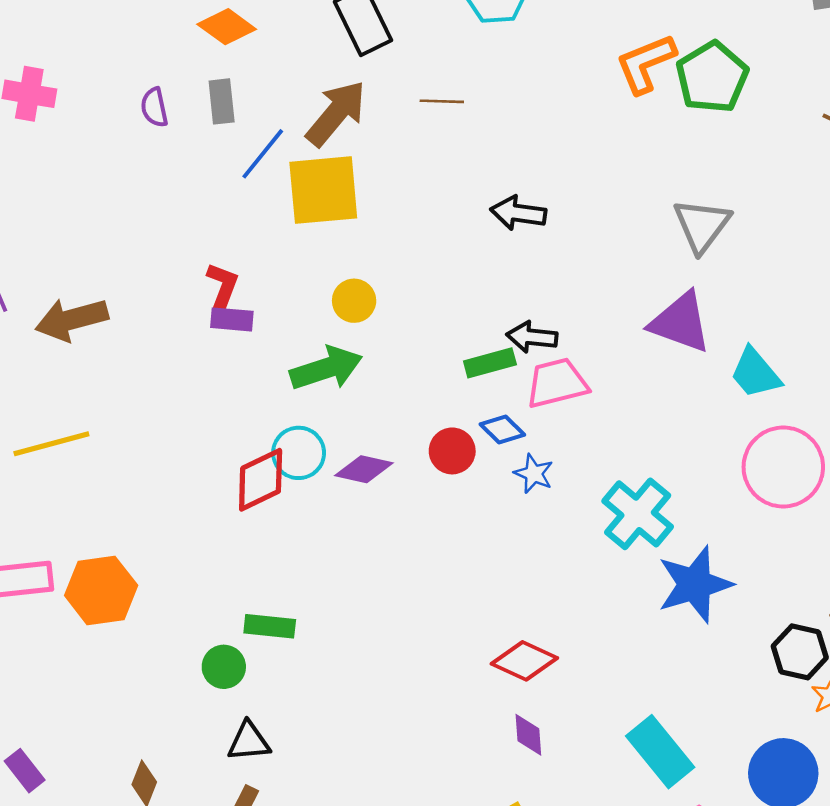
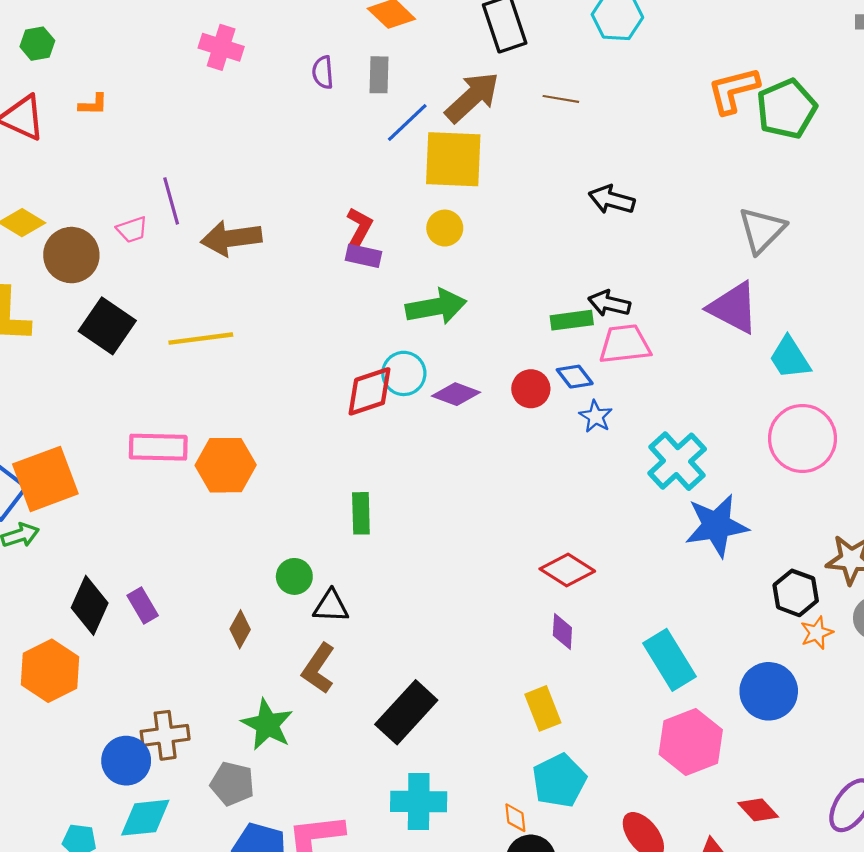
yellow circle: (354, 301) -> (445, 228), moved
green rectangle: (270, 626) -> (361, 513), turned 75
green circle: (224, 667) -> (294, 576), moved

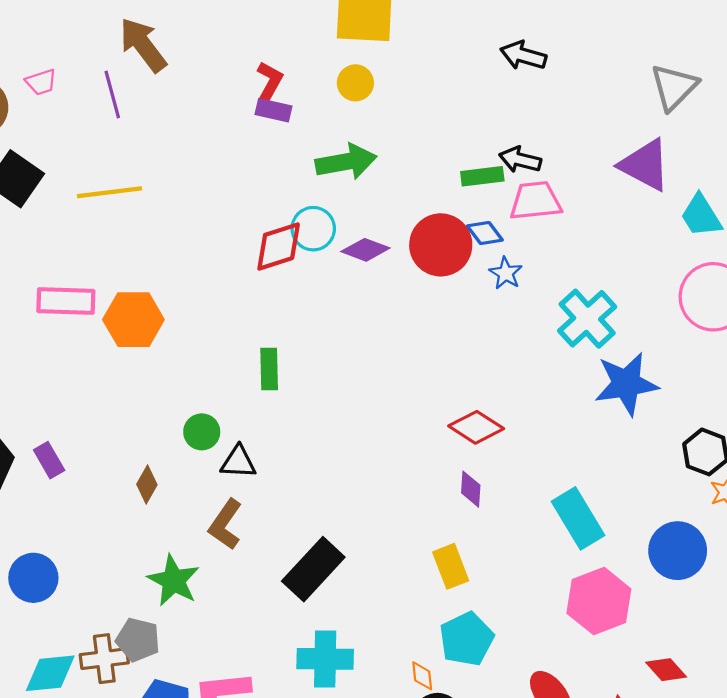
purple line: (171, 201) -> (112, 94), moved
brown arrow: (231, 238) -> (143, 45), moved, turned 60
red circle: (531, 389) -> (441, 245), size x1.6
brown cross: (165, 735) -> (104, 659), moved
blue circle: (126, 761) -> (33, 578), moved

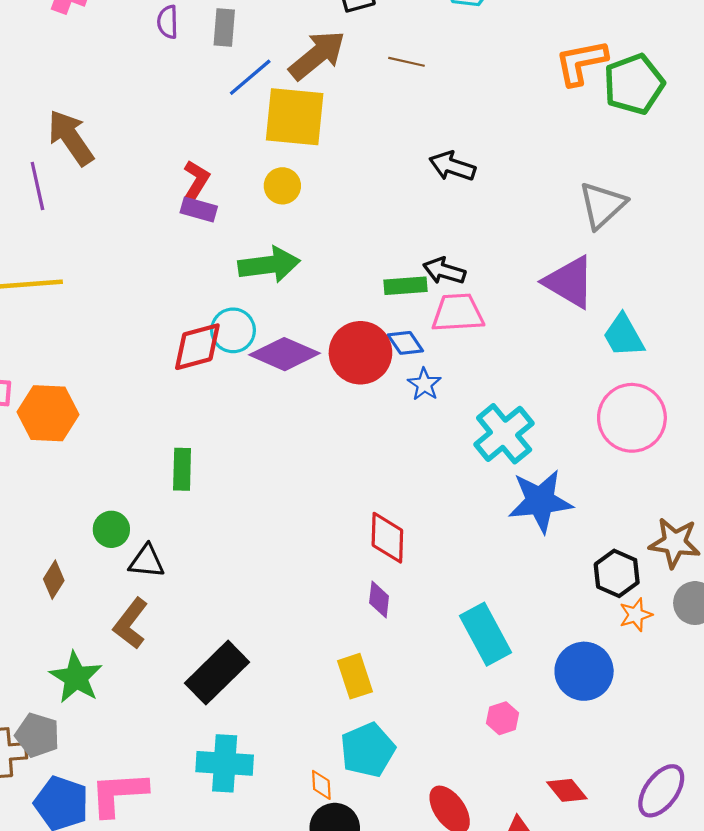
purple diamond: (365, 250) -> (285, 354), size x1.4
red diamond: (476, 427) -> (387, 538), turned 56
pink hexagon: (599, 601) -> (503, 718), size x0.5

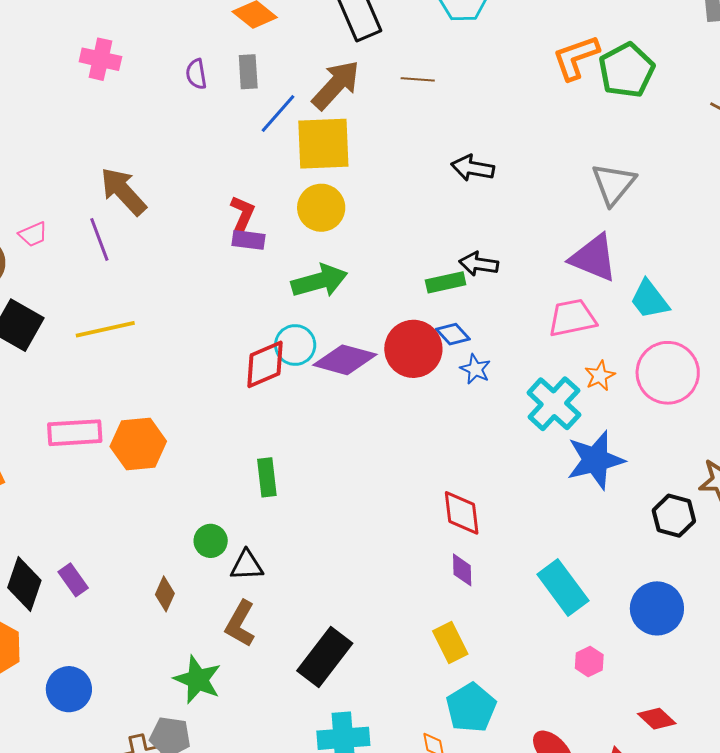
yellow circle: (282, 186) -> (321, 208), size x1.4
pink trapezoid: (458, 313) -> (572, 318), moved
orange star: (636, 615) -> (600, 376), moved

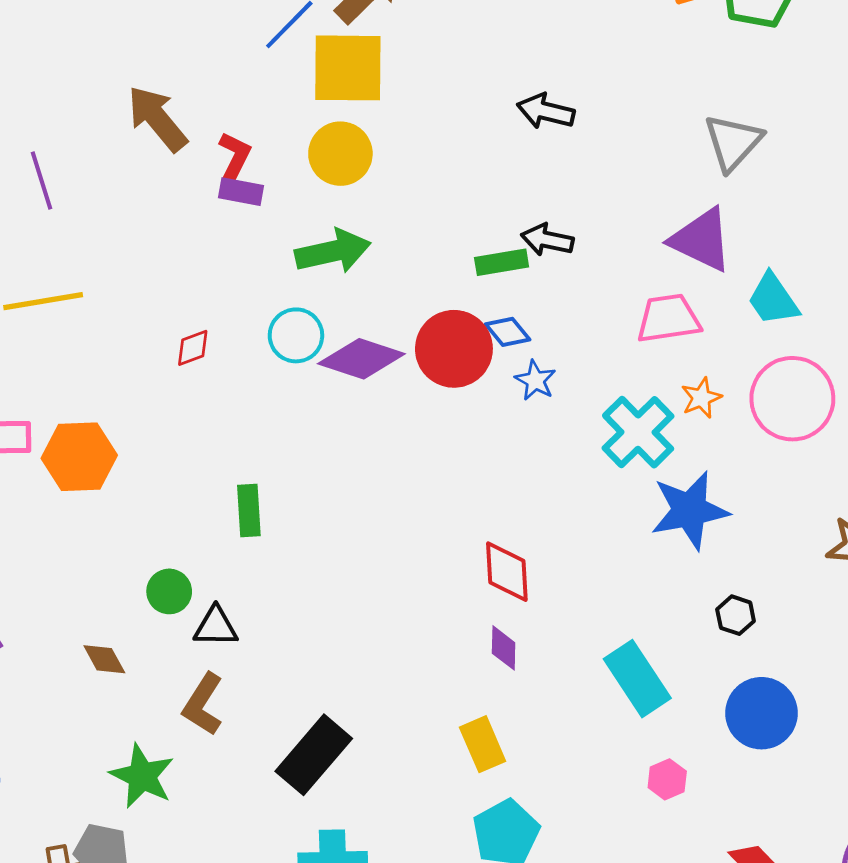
brown arrow: (123, 191) -> (157, 119), moved
red diamond: (265, 364) -> (193, 348), moved, size x0.6
black hexagon: (674, 516) -> (736, 615), moved, size x0.7
brown diamond: (165, 594) -> (104, 659), turned -56

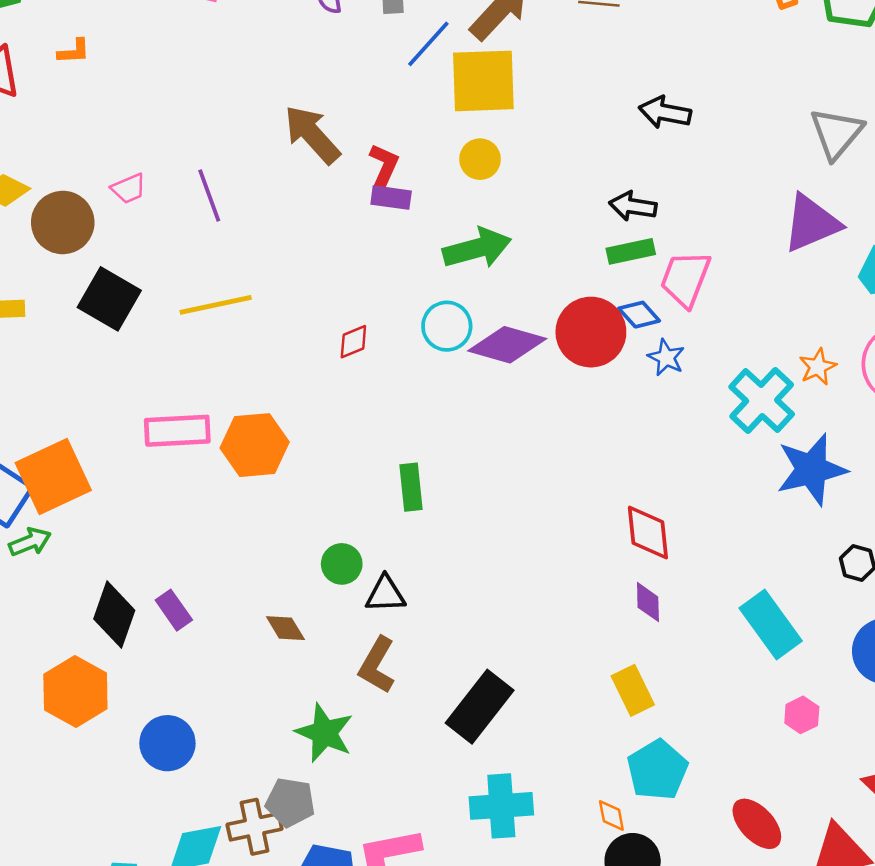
yellow circle: (340, 154) -> (480, 159), size x0.7
black arrow: (547, 240) -> (633, 206), moved
purple triangle: (701, 240) -> (811, 223), turned -46
pink trapezoid: (668, 319) -> (685, 279), moved, turned -58

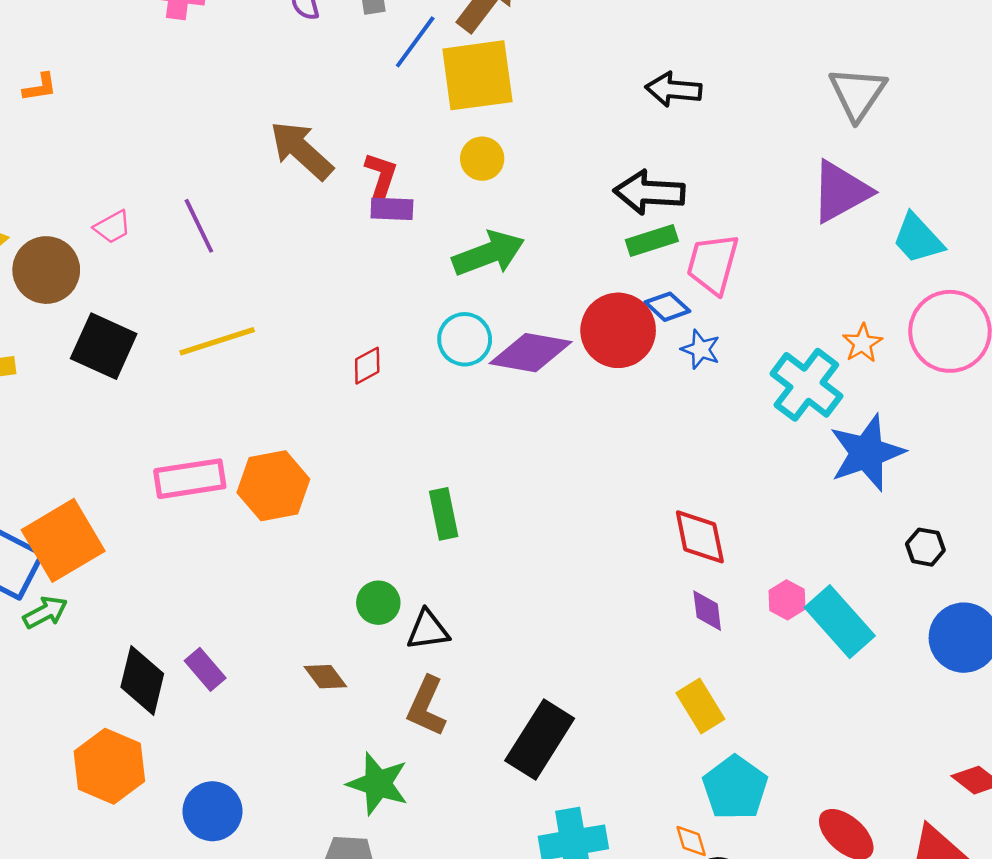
black arrow: (633, 206) -> (649, 192), size x1.4
pink hexagon: (802, 715) -> (787, 600), moved

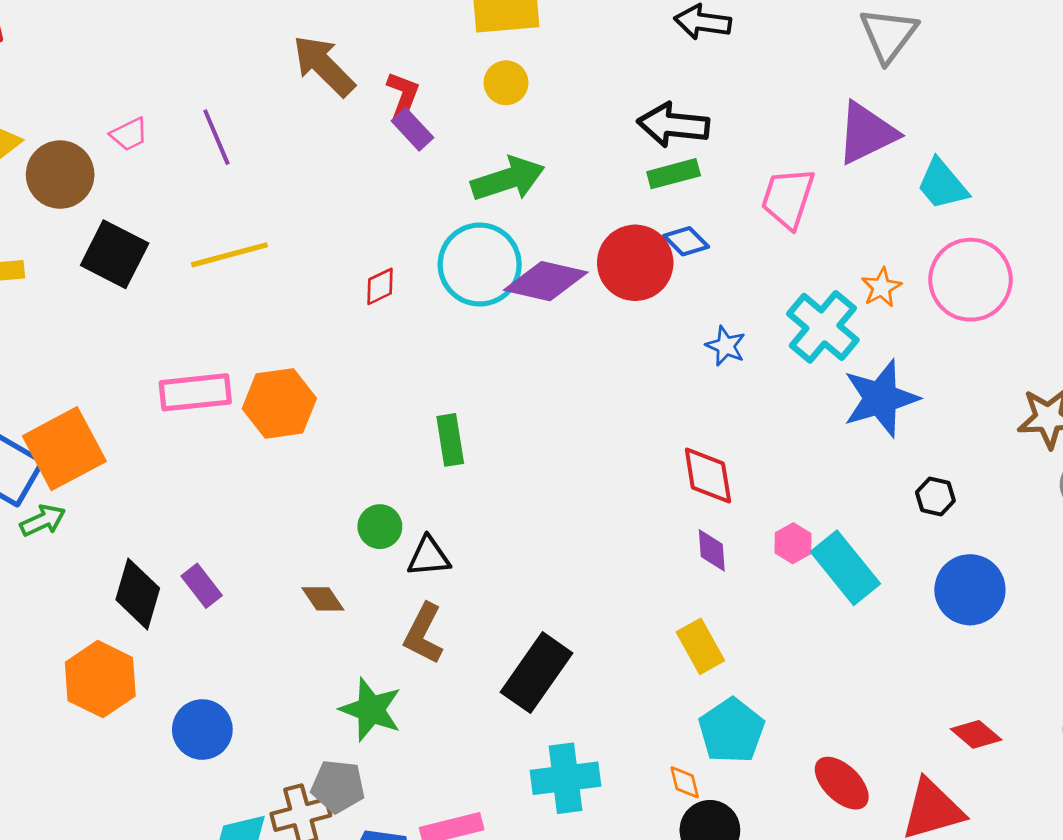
purple rectangle: (392, 209) -> (412, 129), turned 42
pink trapezoid: (713, 264) -> (788, 198), moved
cyan circle: (465, 339) -> (480, 265), size x1.5
blue star: (701, 349) -> (726, 346), moved

